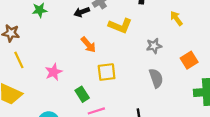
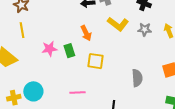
gray star: (154, 46) -> (145, 29), moved
green rectangle: (82, 94) -> (69, 51), moved

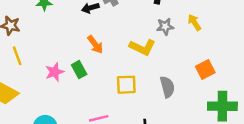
yellow L-shape: (118, 24) -> (142, 47), moved
yellow square: (96, 61) -> (126, 85), moved

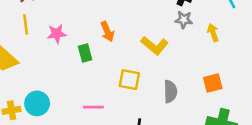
gray star: (165, 26) -> (184, 20), moved
pink star: (55, 72) -> (57, 34), moved

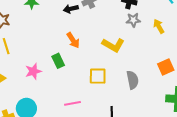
pink star: (57, 34) -> (33, 71), moved

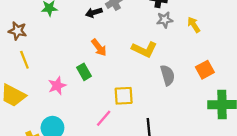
yellow square: (98, 76) -> (124, 96), moved
gray semicircle: (133, 80) -> (168, 75), moved
pink line: (72, 103) -> (104, 118), turned -35

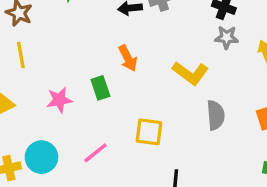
pink line: (104, 118) -> (95, 153), moved

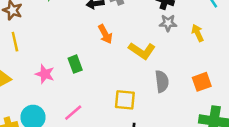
orange arrow: (128, 58) -> (105, 34), moved
pink star: (59, 100) -> (45, 74), turned 30
yellow square: (149, 132) -> (125, 100), moved

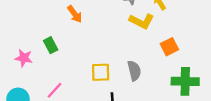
yellow L-shape: (142, 51) -> (142, 21), moved
gray semicircle: (162, 81) -> (134, 71), moved

